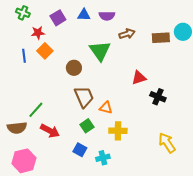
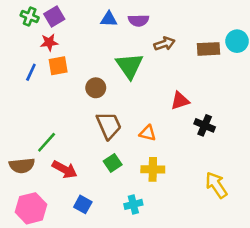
purple square: (58, 18) -> (54, 17), moved
orange square: (45, 51) -> (58, 66), turned 35
blue line: (24, 56) -> (31, 72), turned 32
orange triangle: (106, 108) -> (148, 133), moved
blue square: (80, 150) -> (83, 204), moved

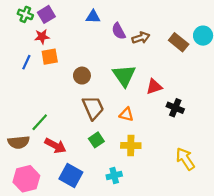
purple semicircle: (139, 20) -> (119, 31), moved, turned 63
brown rectangle: (209, 49) -> (179, 42), turned 42
green triangle: (129, 66) -> (124, 76), moved
blue square: (83, 204) -> (71, 176), size x1.5

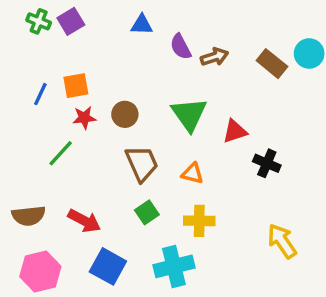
red star: (42, 37) -> (84, 118), moved
green line: (40, 122) -> (61, 153), moved
cyan cross: (114, 176) -> (174, 266), size x1.6

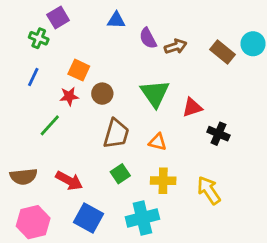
green cross: (39, 21) -> (39, 38), moved
orange square: (76, 86) -> (79, 70), moved, turned 35
brown trapezoid: (142, 163) -> (116, 134), turned 40
yellow arrow: (282, 241) -> (209, 190), moved

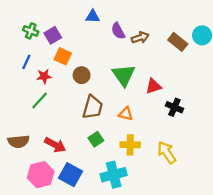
purple square: (58, 18) -> (53, 35), moved
red star: (69, 96) -> (44, 76), moved
pink hexagon: (33, 222) -> (41, 175), moved

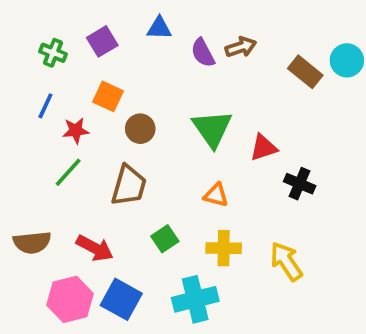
purple square: (53, 35) -> (102, 41), moved
brown arrow: (140, 38) -> (241, 47), moved
brown trapezoid: (93, 107) -> (129, 186), moved

